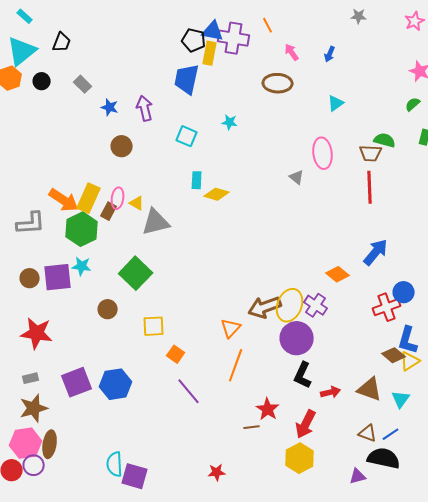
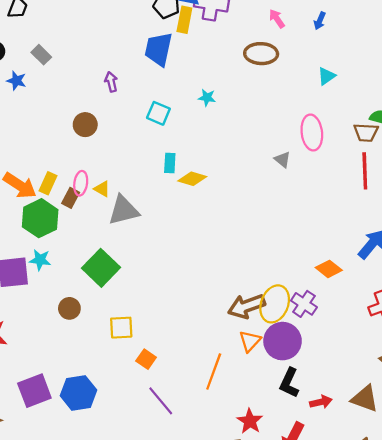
blue star: (110, 107) -> (16, 81), moved
purple arrow: (145, 108) -> (111, 82), size x0.7
yellow rectangle: (89, 198) -> (48, 183), size x0.7
orange triangle: (231, 328) -> (250, 341), moved

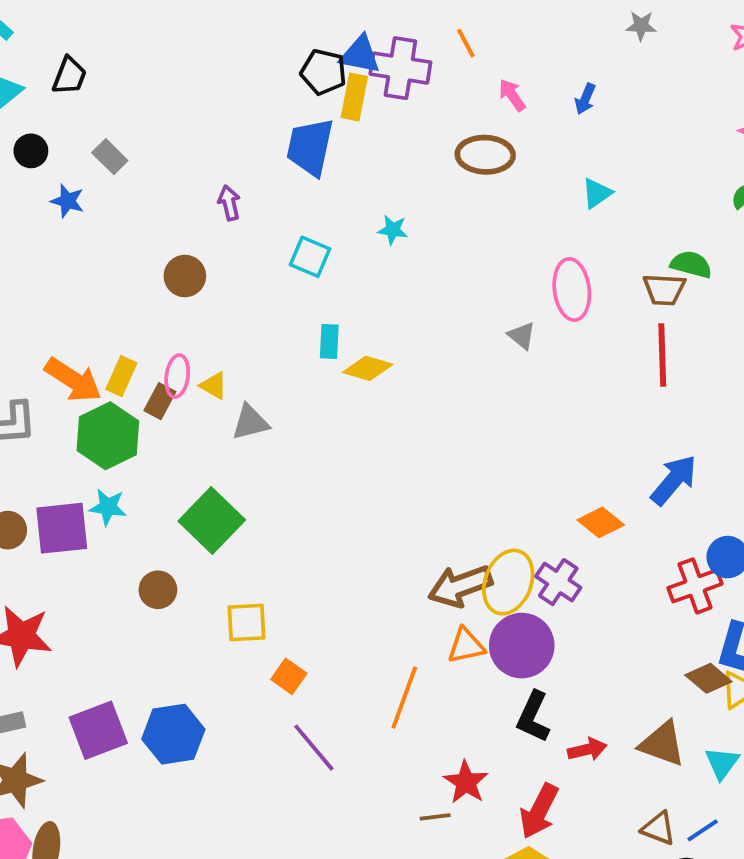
gray triangle: (124, 210) -> (250, 422), size x0.7
orange triangle: (250, 341) -> (466, 646), turned 35

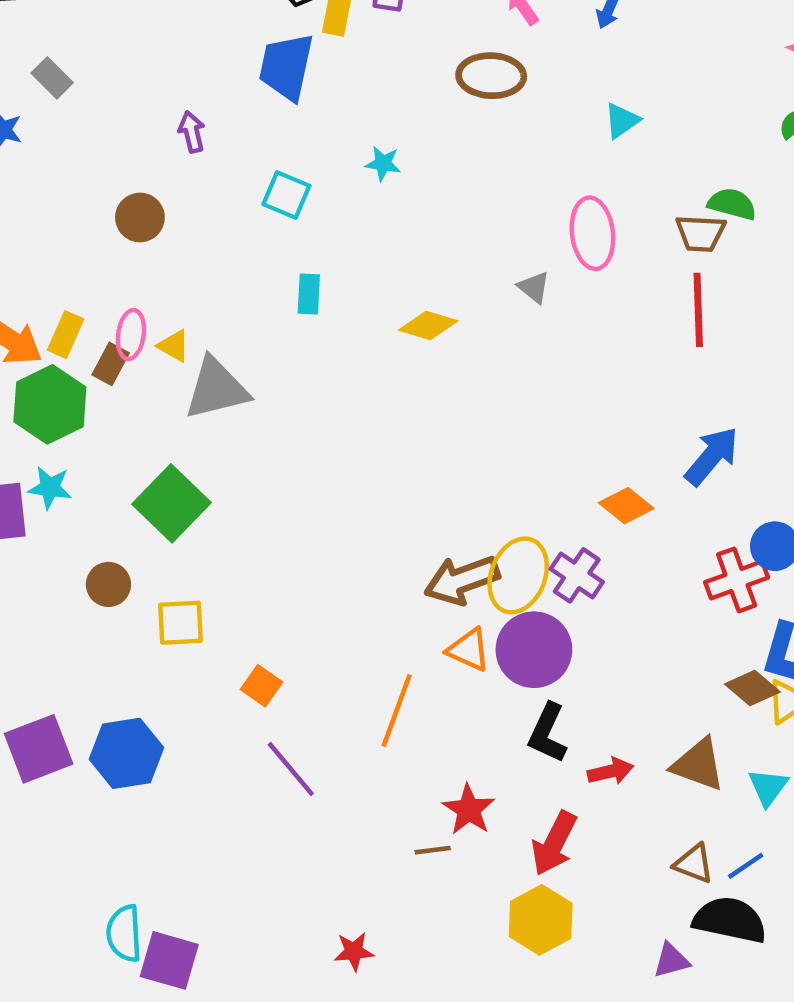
yellow diamond: (368, 368) -> (428, 326), moved
gray triangle: (250, 422) -> (217, 389), size x1.5
yellow square: (246, 622) -> (180, 623), moved
orange triangle: (466, 646) -> (469, 650), turned 36

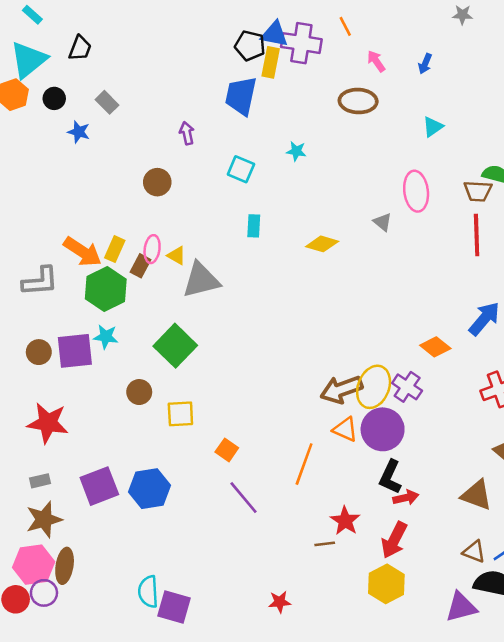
red arrow: (610, 771) -> (406, 498), moved
purple triangle: (671, 960) -> (461, 607), size x1.5

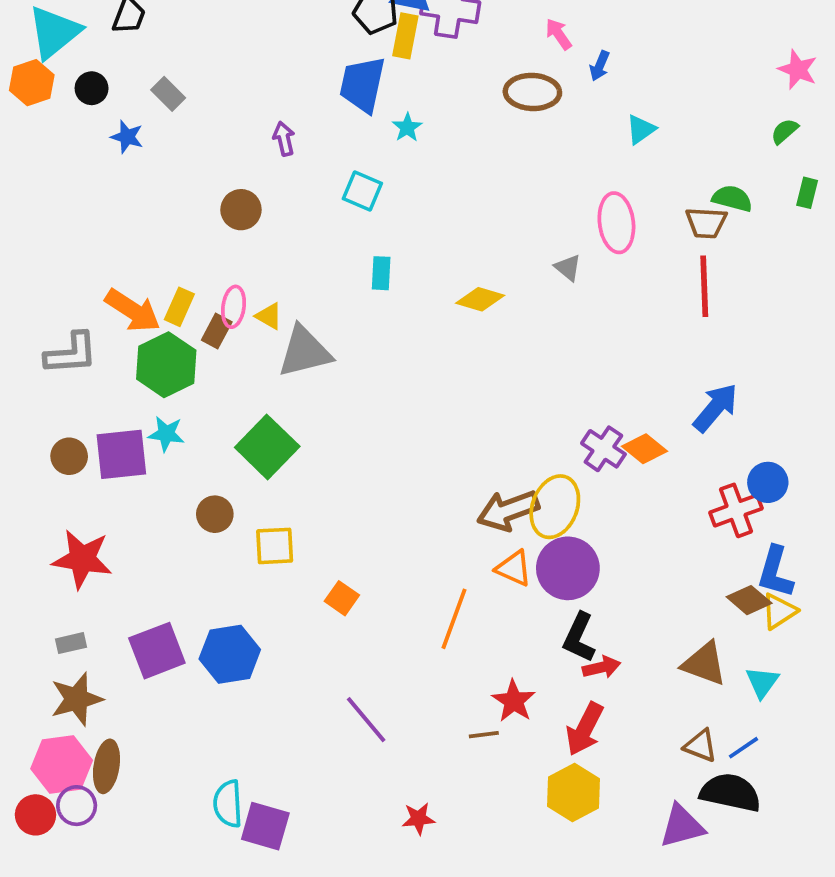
blue arrow: (425, 64) -> (600, 66), moved
cyan star: (296, 151) -> (407, 127), moved, turned 30
purple cross: (407, 387) -> (603, 449), moved
purple line: (244, 498) -> (366, 720), moved

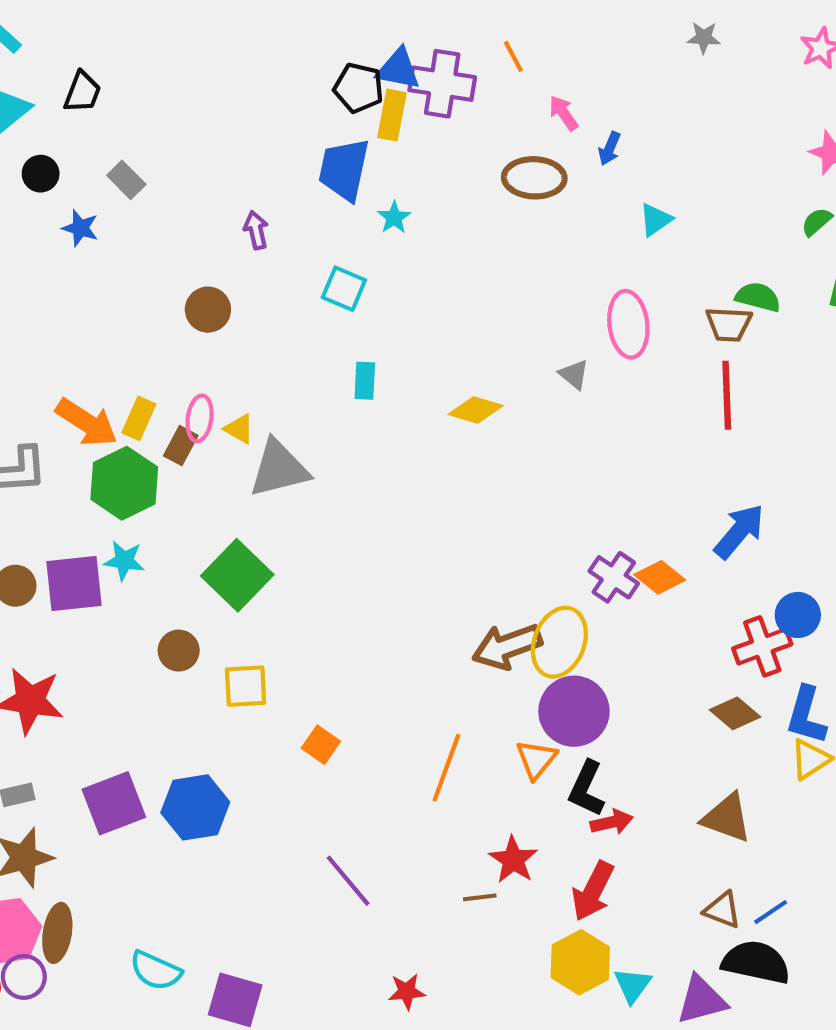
orange triangle: (514, 568) -> (536, 759), moved, turned 45
brown diamond: (749, 600) -> (735, 713), moved
cyan triangle: (762, 682) -> (633, 985), moved
cyan semicircle: (228, 804) -> (156, 971), moved, turned -63

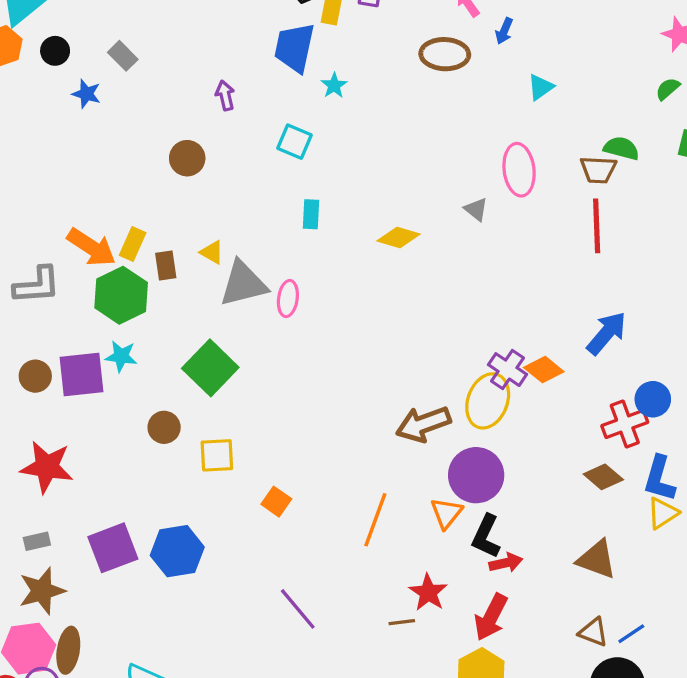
pink ellipse: (200, 418) -> (288, 299), moved
brown rectangle: (181, 446) -> (166, 265), turned -36
yellow ellipse: (559, 642) -> (488, 401), moved

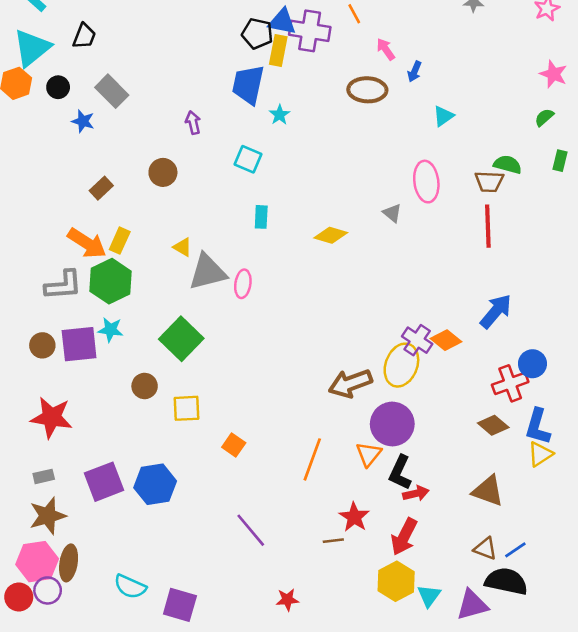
gray rectangle: (123, 56) -> (112, 91), size x1.4
brown rectangle: (166, 265) -> (101, 188), moved, turned 55
gray L-shape: (37, 285) -> (63, 285), moved

